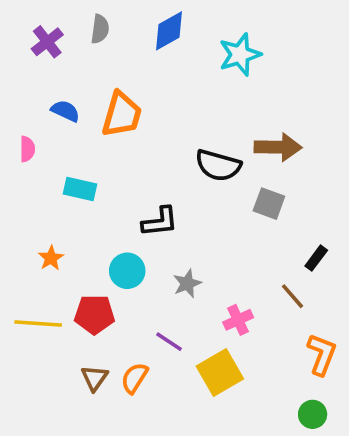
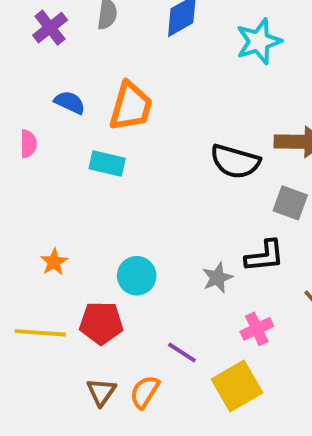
cyan rectangle: (80, 189) -> (107, 163), moved
black L-shape: (160, 222) -> (265, 256), moved
gray star: (187, 283) -> (217, 278), moved

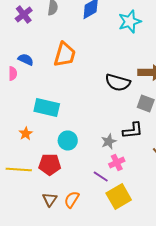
blue semicircle: (70, 102) -> (26, 60), moved
cyan rectangle: (107, 163) -> (47, 108), moved, size x1.4
pink cross: (257, 329) -> (117, 162), moved
purple line: (182, 352) -> (101, 176), moved

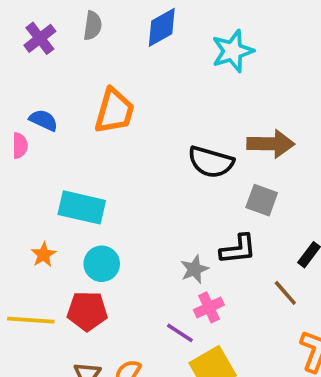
cyan circle: (68, 140) -> (102, 264), moved

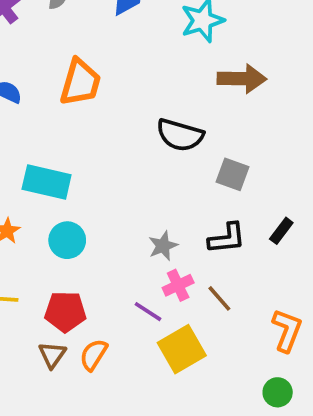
brown arrow: (271, 144) -> (242, 79), moved
black L-shape: (238, 249) -> (227, 238), moved
brown line: (285, 293) -> (219, 298), moved
red pentagon: (87, 311) -> (65, 312), moved

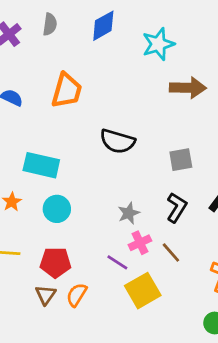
black semicircle: (180, 135) -> (117, 141), moved
gray square: (232, 174) -> (181, 160), turned -30
black L-shape: (227, 238) -> (177, 207), turned -52

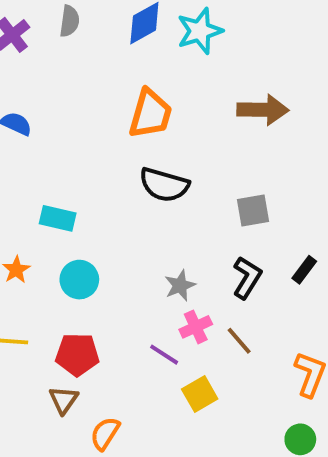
cyan star: (158, 44) -> (200, 31), moved
orange trapezoid: (67, 91) -> (150, 114), moved
cyan rectangle: (41, 165) -> (58, 218), size x0.7
yellow square: (143, 291) -> (200, 394), size x0.7
orange semicircle: (77, 295) -> (105, 433), moved

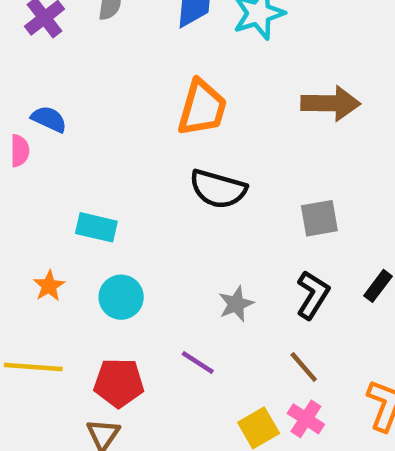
pink cross: (196, 327) -> (306, 419), moved, turned -32
purple line: (164, 355) -> (198, 363), moved

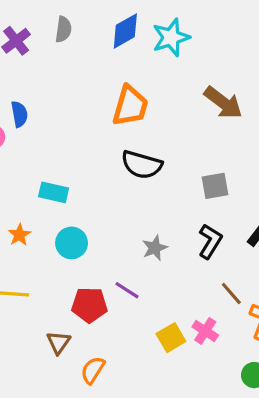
brown arrow: (331, 103) -> (223, 103), turned 36
blue semicircle: (49, 119) -> (19, 114), turned 55
brown line: (304, 367) -> (231, 293), moved
red pentagon: (119, 383) -> (89, 305), moved

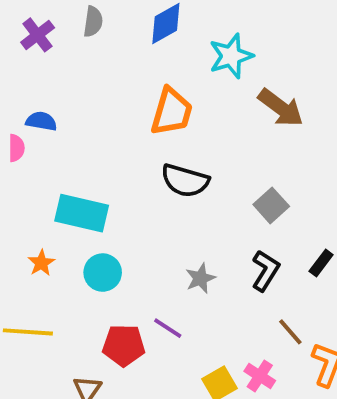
cyan star: (171, 37) -> (231, 56), moved
blue semicircle: (19, 114) -> (41, 121), turned -70
gray square: (215, 186) -> (271, 205), turned -32
cyan rectangle: (54, 192) -> (82, 213), size x1.5

